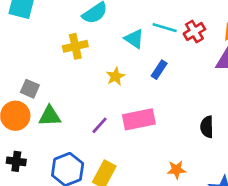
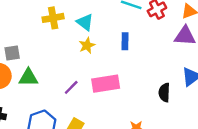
cyan triangle: (134, 39) -> (85, 22), moved
blue rectangle: (159, 70) -> (125, 41), turned -35
gray square: (30, 89) -> (12, 53), turned -35

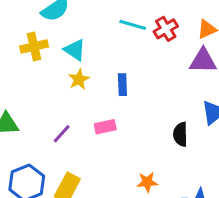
blue rectangle: (125, 41) -> (122, 85), moved
pink rectangle: (106, 84) -> (105, 127), size x0.6

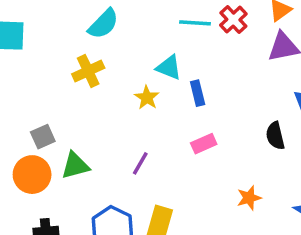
cyan triangle: (75, 50) -> (169, 67), moved
pink rectangle: (105, 127) -> (204, 144), moved

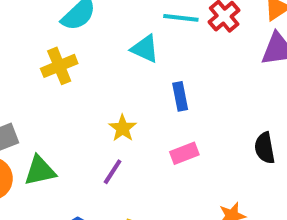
cyan triangle: (169, 67) -> (145, 49), moved
yellow star: (147, 98) -> (123, 128), moved

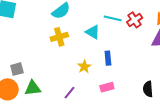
yellow cross: (59, 66) -> (59, 37), moved
yellow star: (123, 128) -> (84, 67), moved

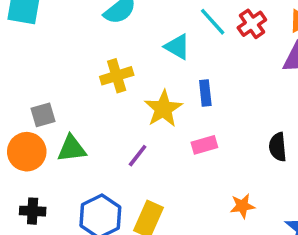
cyan line: (113, 18) -> (213, 22), turned 36
yellow cross: (59, 37) -> (117, 76), moved
yellow star: (84, 67) -> (163, 109), size x1.5

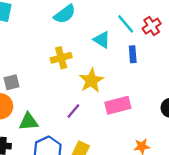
blue rectangle: (205, 93) -> (133, 54), moved
pink rectangle: (204, 145) -> (118, 105), size x1.5
green triangle: (72, 149) -> (29, 122), moved

